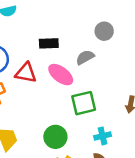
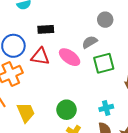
black rectangle: (49, 43) -> (46, 29), moved
green square: (84, 103) -> (104, 63), moved

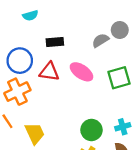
gray semicircle: (90, 42) -> (100, 40), moved
green circle: (67, 110) -> (91, 130), moved

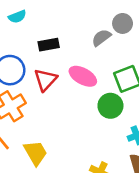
red triangle: (49, 72) -> (45, 80), turned -50
green circle: (91, 130) -> (110, 106), moved

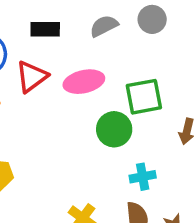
gray semicircle: (101, 38) -> (104, 26), moved
pink ellipse: (83, 76) -> (84, 82), turned -52

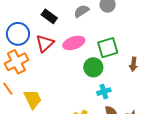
black rectangle: (45, 29) -> (49, 16), turned 42
cyan cross: (143, 177) -> (104, 92), moved

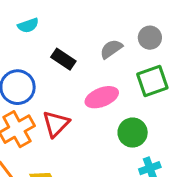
red triangle: (45, 43) -> (56, 124), moved
green square: (108, 48) -> (152, 81), moved

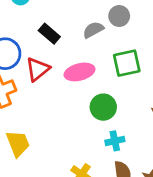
gray circle: (150, 38) -> (119, 16), moved
red triangle: (56, 124) -> (38, 69), moved

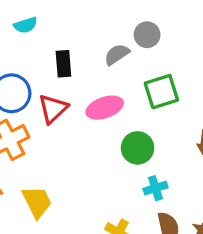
black rectangle: (49, 34) -> (63, 64), turned 50

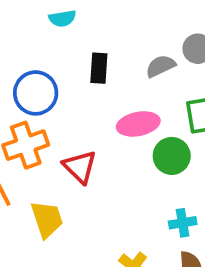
red triangle: (53, 109) -> (80, 167), moved, turned -40
green circle: (138, 148) -> (172, 156), moved

